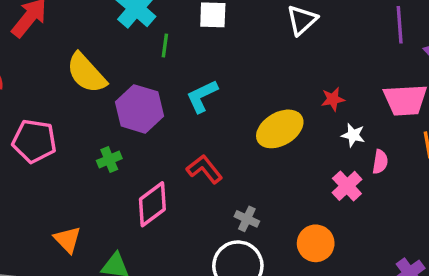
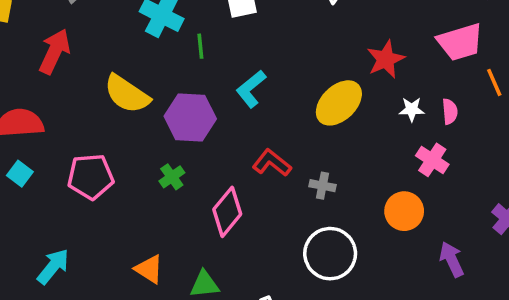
red star: (333, 99) -> (386, 59), size x1.5
white star: (353, 135) -> (412, 109), moved
pink cross: (347, 186) -> (432, 160), moved
gray cross: (247, 219) -> (322, 186), moved

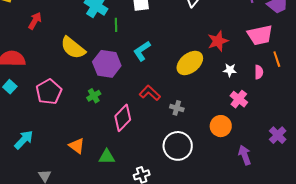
red arrow: (55, 51) -> (35, 21), size x0.7
pink semicircle: (450, 111) -> (259, 72), moved
pink pentagon: (91, 177) -> (49, 92), turned -30

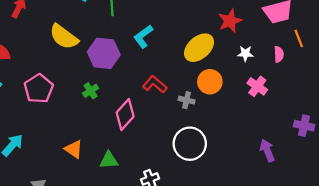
orange circle: (221, 126) -> (210, 82), moved
purple cross: (278, 135) -> (304, 126), turned -30

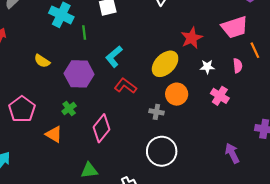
yellow semicircle: (64, 37) -> (42, 61), size x0.6
red L-shape: (155, 84) -> (125, 86), moved
orange triangle: (74, 149) -> (54, 134), moved

